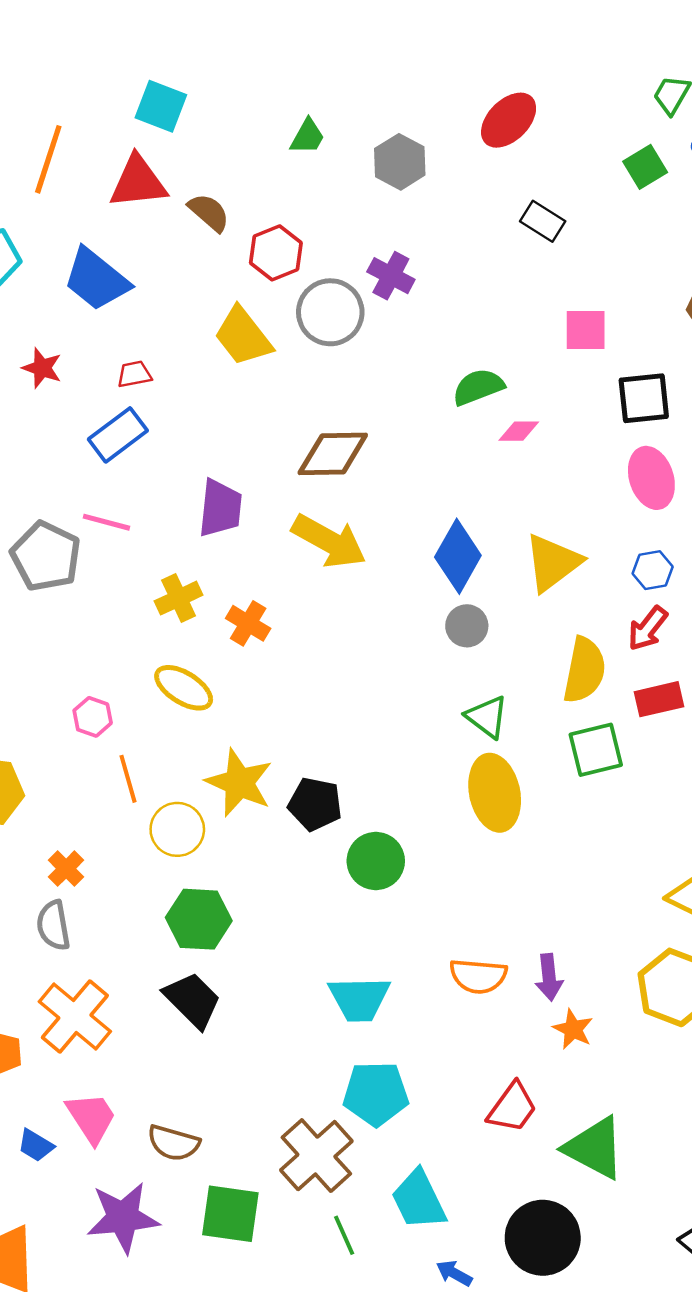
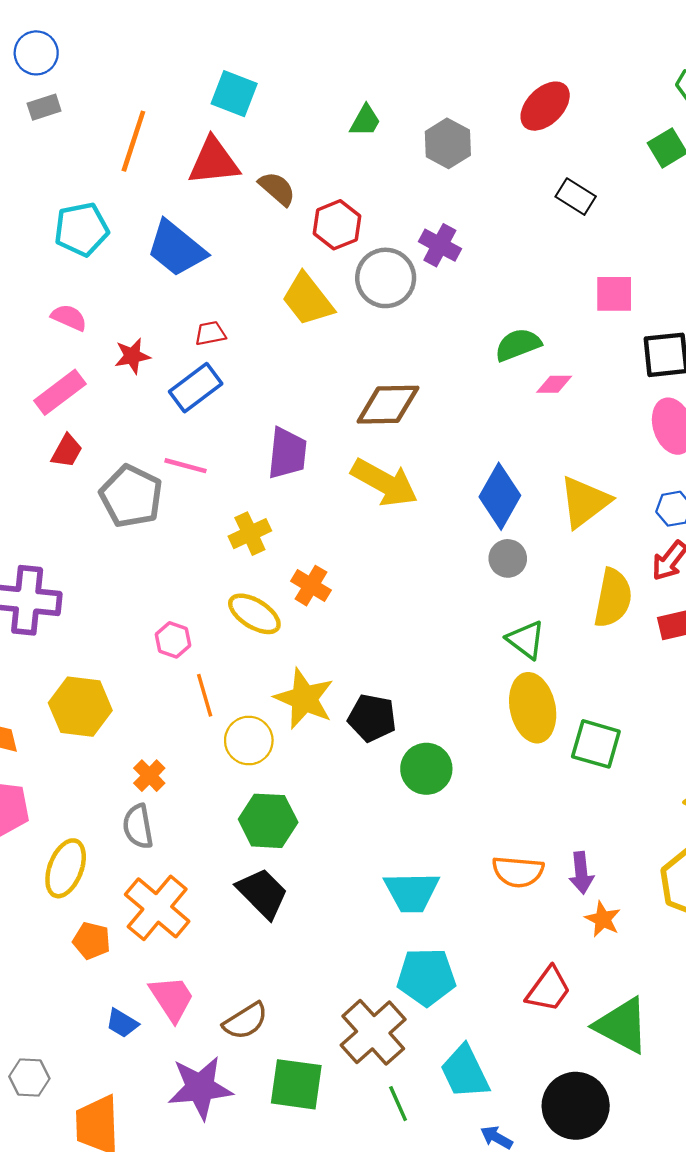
red star: (42, 368) -> (132, 356), moved, turned -30
orange cross: (248, 623) -> (311, 586), moved
green square: (596, 750) -> (596, 744), moved, turned 30
brown semicircle: (173, 1143) -> (245, 1021), turned -48

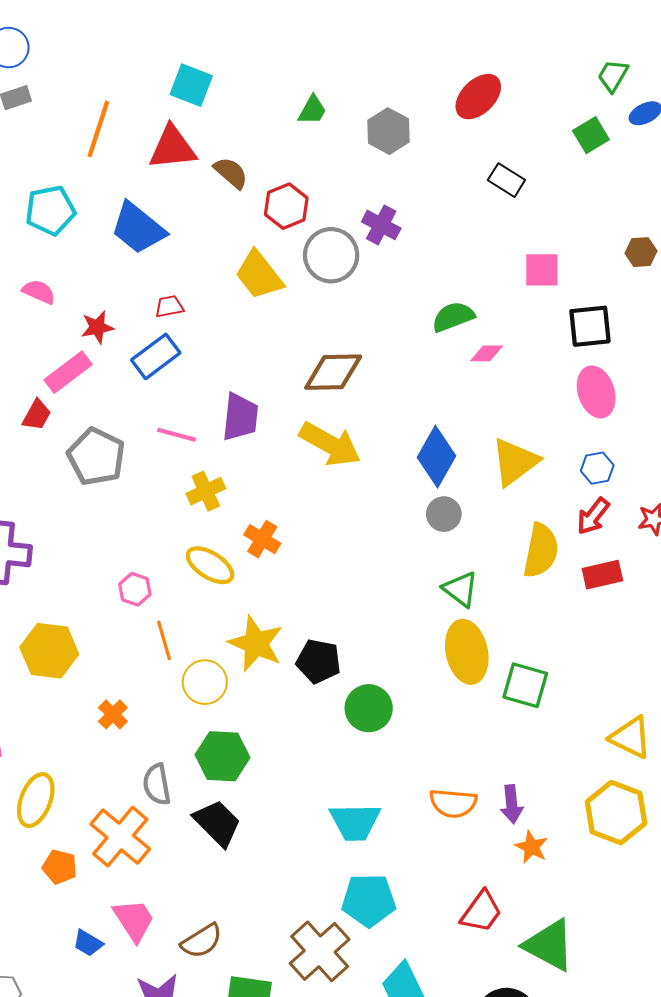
pink rectangle: (60, 392) -> (68, 372), moved
pink line: (185, 466) -> (177, 435), moved
gray semicircle: (138, 826) -> (157, 784), moved

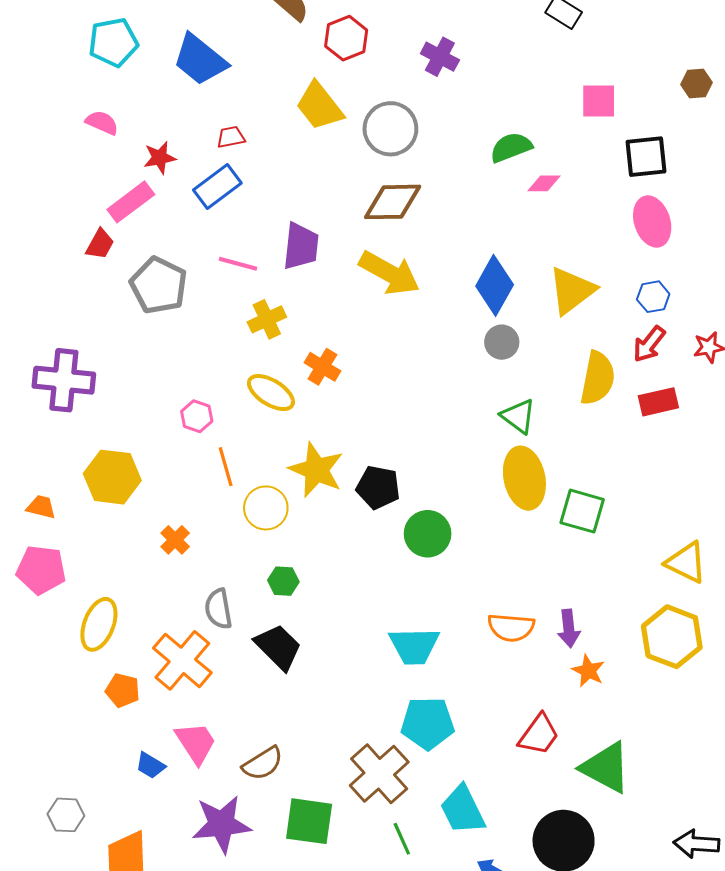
gray circle: (331, 255) -> (390, 129), moved
green hexagon: (223, 756) -> (283, 581), size x0.6

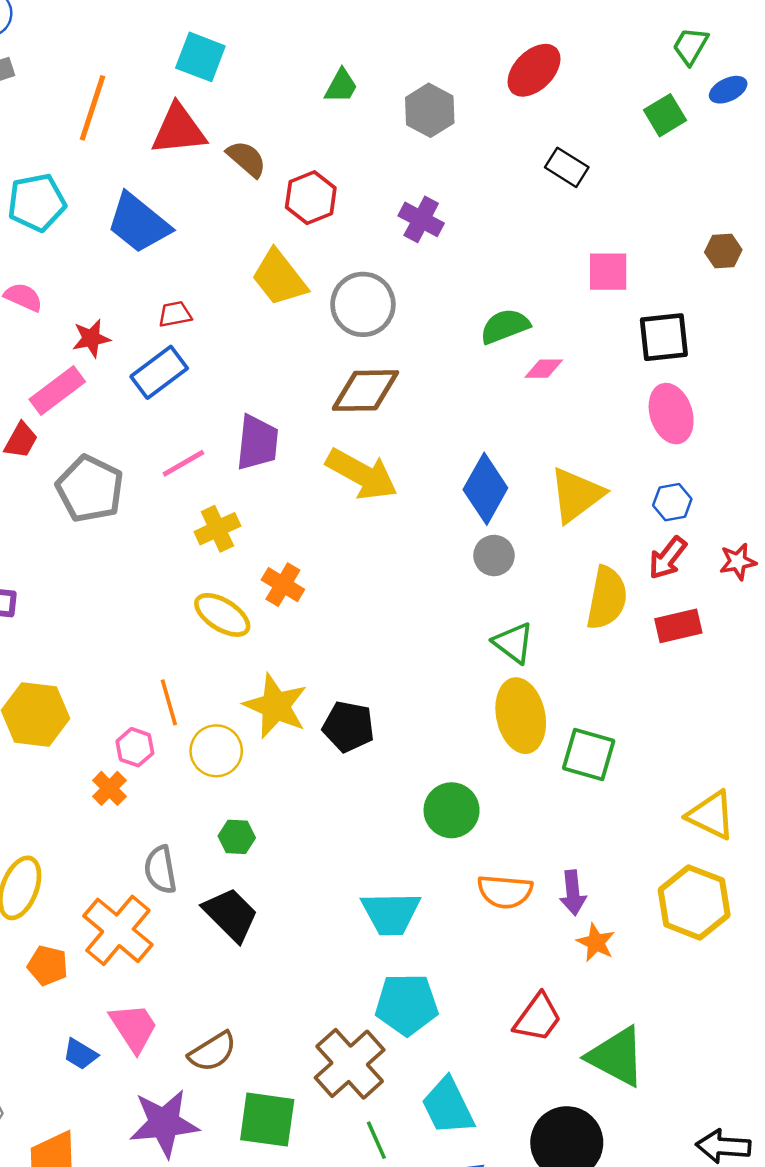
pink line: (238, 264) -> (183, 463), turned -45
pink hexagon: (197, 416) -> (135, 747), moved
green circle: (428, 534) -> (452, 810), moved

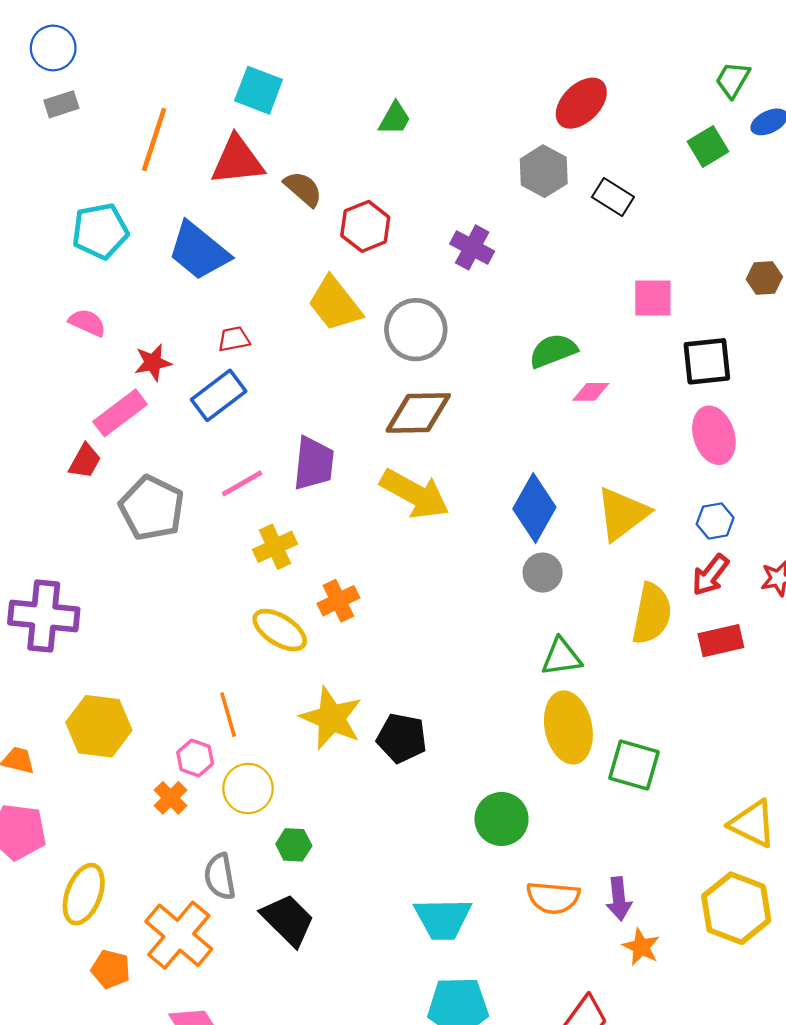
gray hexagon: (430, 110) -> (544, 171), moved
orange cross: (283, 585) -> (338, 601), turned 33
green triangle: (513, 643) -> (561, 657), turned -45
yellow circle: (216, 751) -> (248, 789), moved

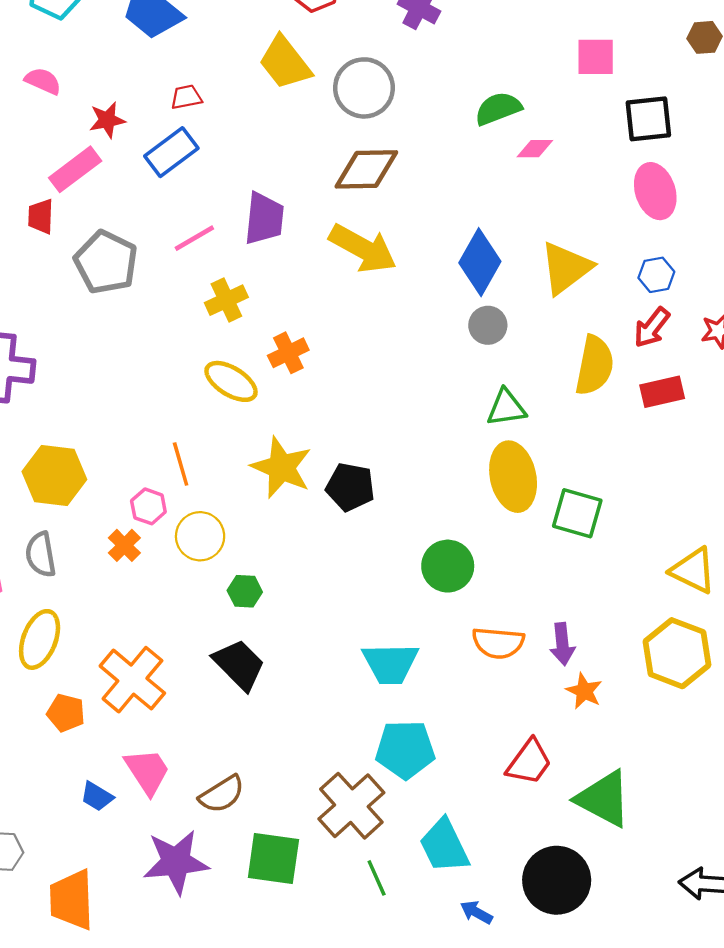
red trapezoid: (85, 461) -> (41, 216), turned 153
gray semicircle: (220, 877) -> (41, 555), moved

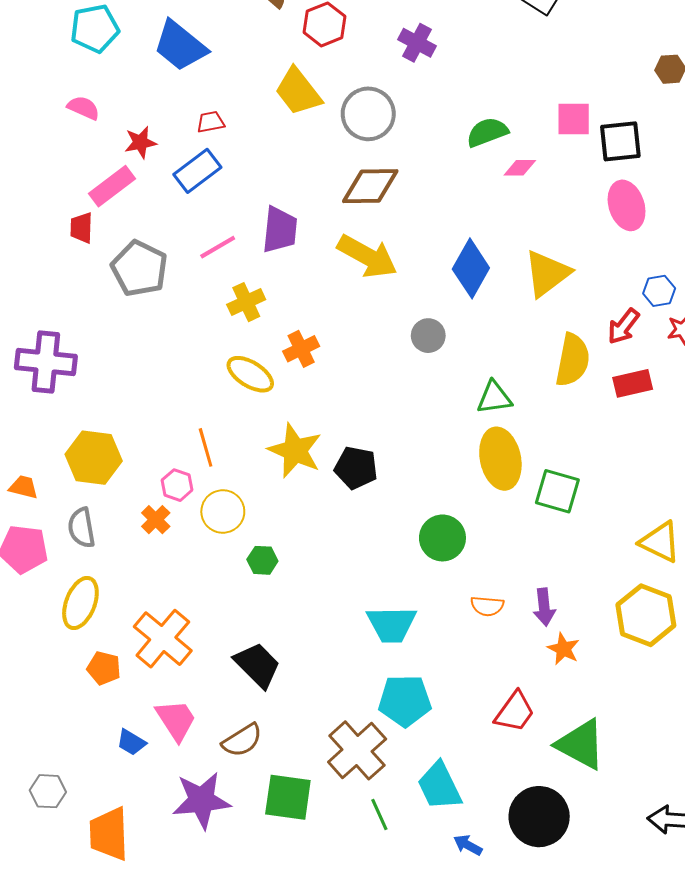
pink square: (596, 57) -> (574, 119), moved
blue hexagon: (656, 275) -> (659, 291), moved
gray circle: (488, 325) -> (428, 336), moved
orange semicircle: (498, 643) -> (487, 606), size x0.7
black trapezoid: (239, 665) -> (257, 665), moved

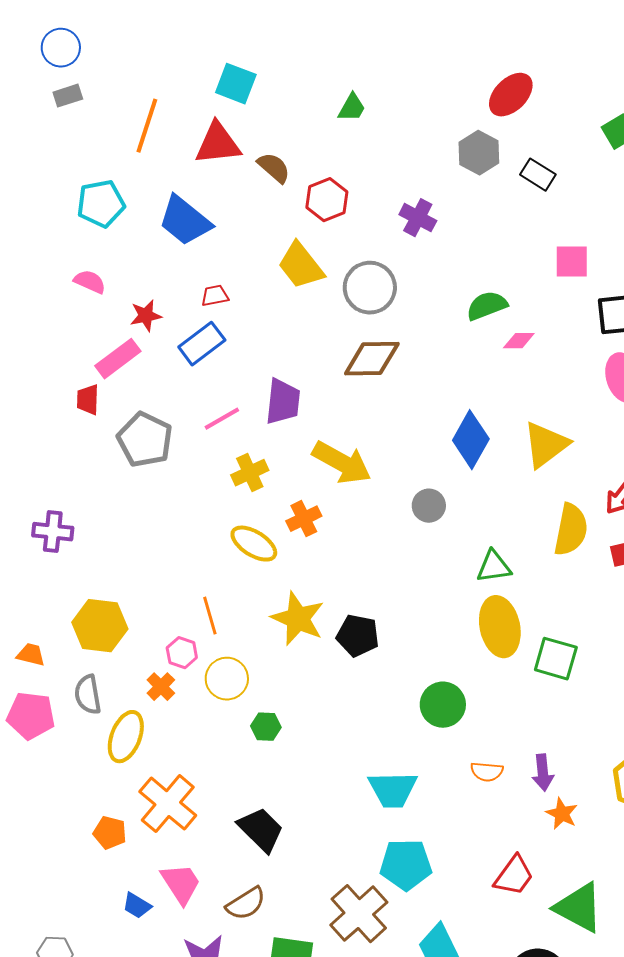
pink square: (574, 119) -> (572, 262), moved
yellow arrow: (367, 256) -> (342, 463), moved
purple cross: (46, 362) -> (53, 532), size x0.7
yellow ellipse: (80, 603) -> (126, 737), moved

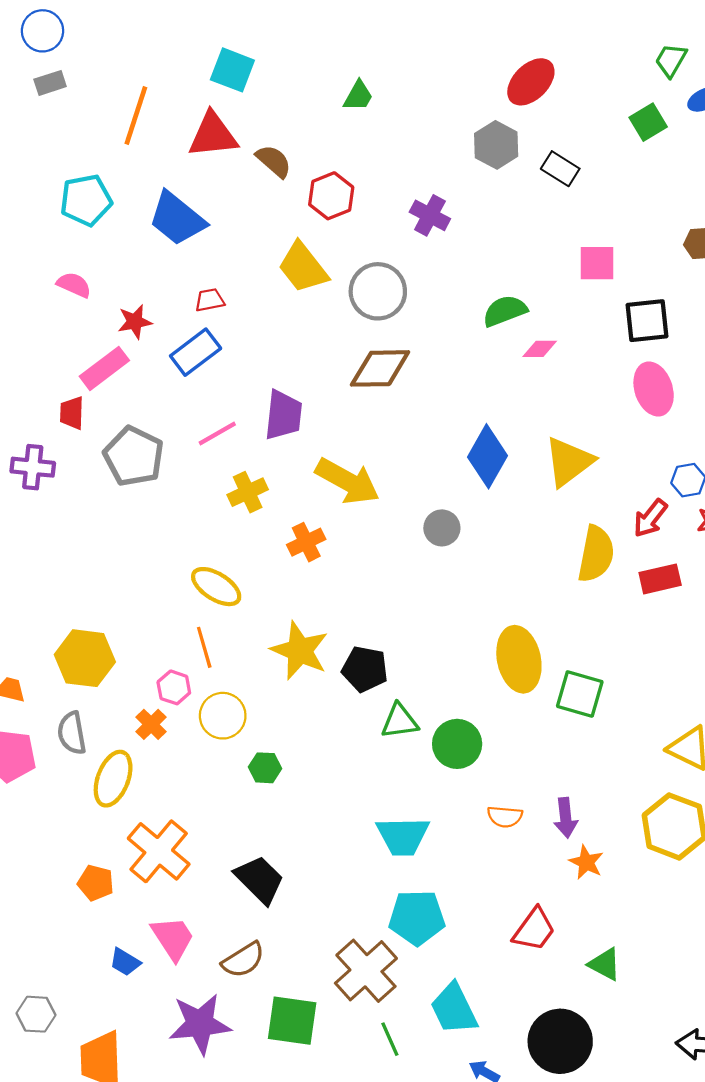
purple cross: (53, 532) -> (33, 467), moved
yellow ellipse: (254, 544) -> (216, 587), moved
green triangle: (494, 567) -> (400, 721), moved
green triangle: (579, 908) -> (605, 964), size x0.6

